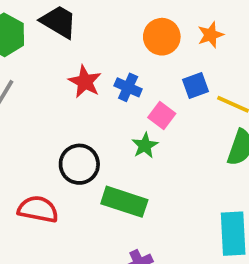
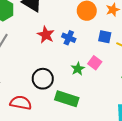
blue square: (196, 85) -> (105, 37), turned 32
pink square: (162, 115) -> (95, 63), moved

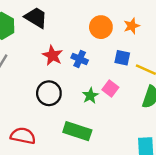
black circle: (43, 79) -> (49, 93), moved

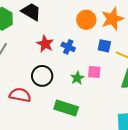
orange star: (132, 26) -> (112, 19), size x1.6
pink square: (110, 89) -> (94, 72), turned -32
red semicircle: (23, 136) -> (20, 95), moved

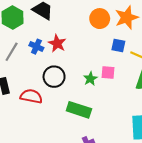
blue cross: (68, 47) -> (36, 47), moved

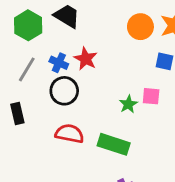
black circle: (54, 77) -> (64, 91), moved
red semicircle: (31, 96) -> (70, 134), moved

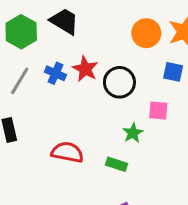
black circle: (64, 91) -> (119, 82), moved
green star: (128, 104) -> (133, 133), moved
green rectangle: (114, 144) -> (116, 164), size x0.6

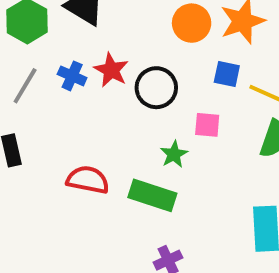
green rectangle: (116, 164) -> (152, 195), size x1.6

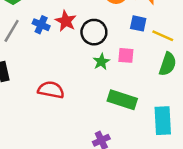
green star: (174, 154) -> (101, 62), moved
green rectangle: (152, 195) -> (122, 100), moved

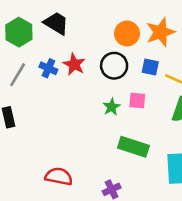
black circle: (94, 32) -> (114, 66), moved
red semicircle: (51, 90) -> (59, 176), moved

